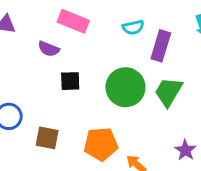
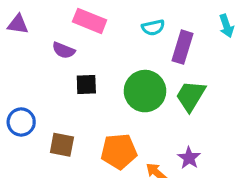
purple star: (185, 150) -> (189, 158), moved

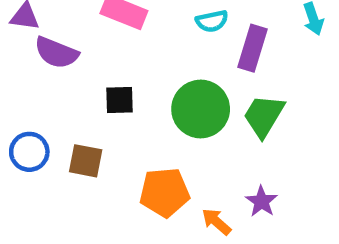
purple semicircle: (64, 50) -> (56, 53), moved, size x1.4
brown square: (62, 145) -> (86, 161), moved

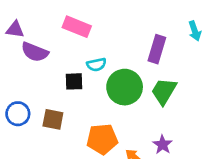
cyan semicircle: (212, 21) -> (96, 65), moved

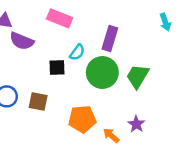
purple rectangle: (157, 49) -> (110, 39), moved
cyan semicircle: (96, 65) -> (77, 52), turned -42

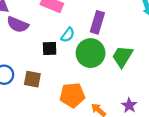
purple star: (136, 124) -> (129, 105), moved

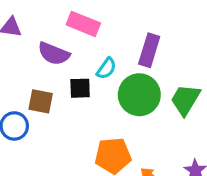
purple semicircle: (18, 25) -> (54, 54), moved
brown square: (32, 79) -> (41, 101), moved

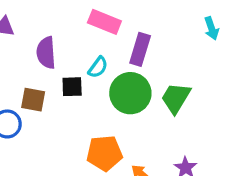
pink rectangle: (83, 24) -> (104, 22), moved
purple semicircle: (54, 54) -> (46, 53), turned 64

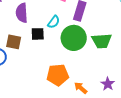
green trapezoid: (176, 98) -> (102, 41), turned -125

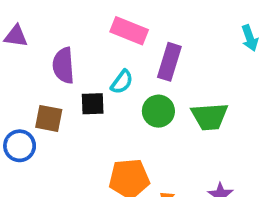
green circle: (74, 38) -> (158, 111), size x0.7

